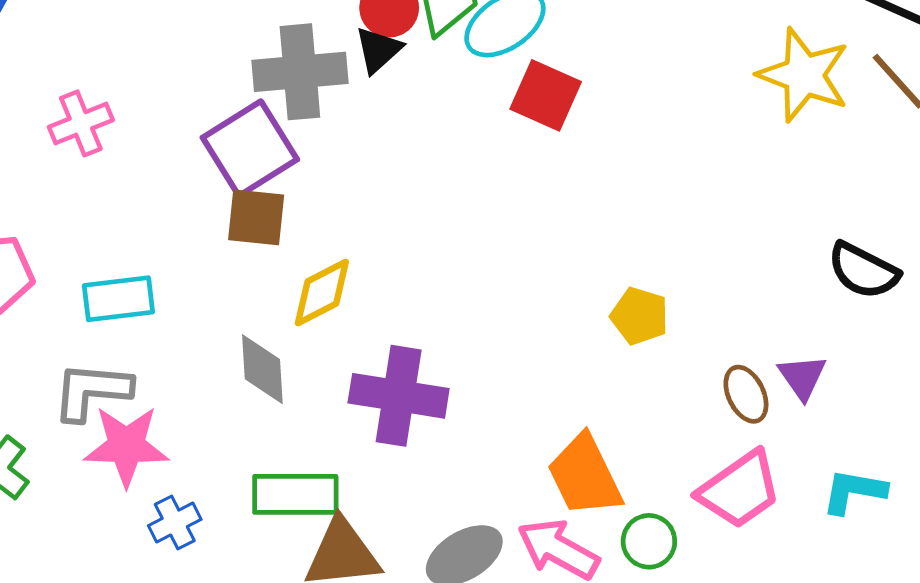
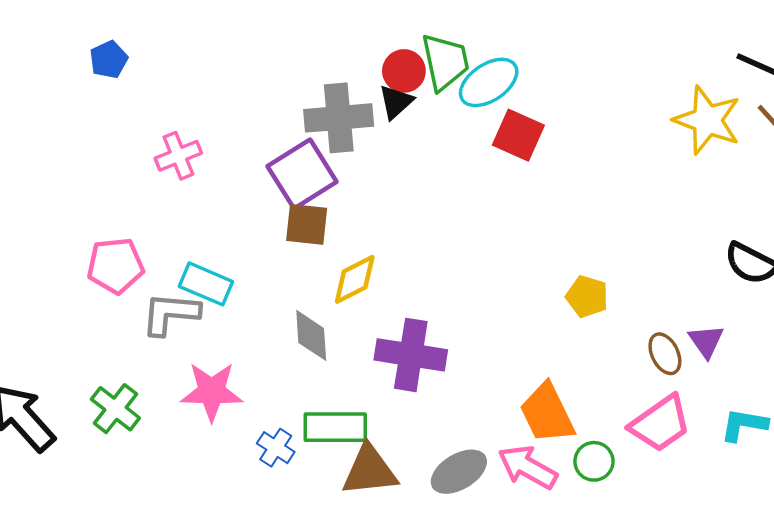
cyan rectangle: (118, 299) -> (206, 284), turned 30
gray L-shape: (92, 391) -> (170, 314), moved
blue cross: (175, 523) -> (276, 448), moved, turned -30

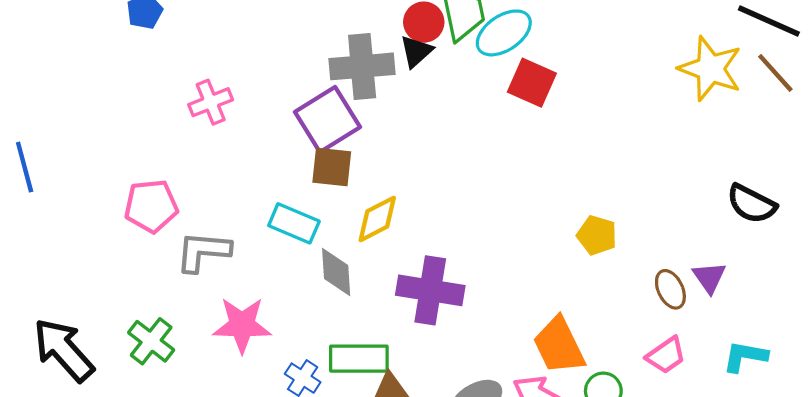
cyan rectangle: (206, 284) -> (294, 223), moved
pink trapezoid: (660, 424) -> (666, 355), size x0.7

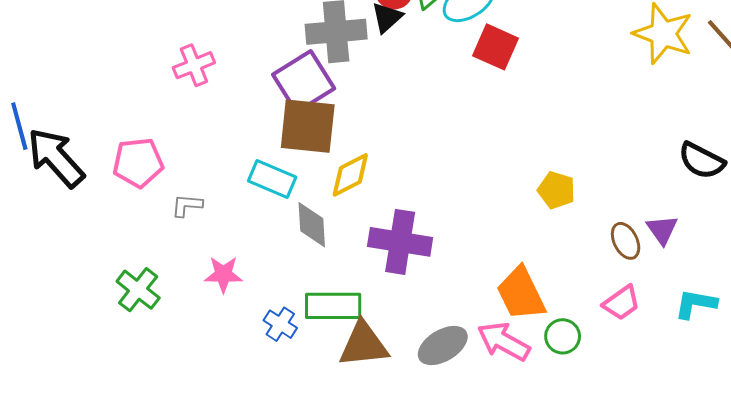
brown square: (332, 167) -> (308, 126), size x1.5
gray L-shape: (203, 251) -> (187, 205), size x0.6
pink star: (242, 325) -> (223, 274), size x0.7
black arrow: (64, 350) -> (56, 158), moved

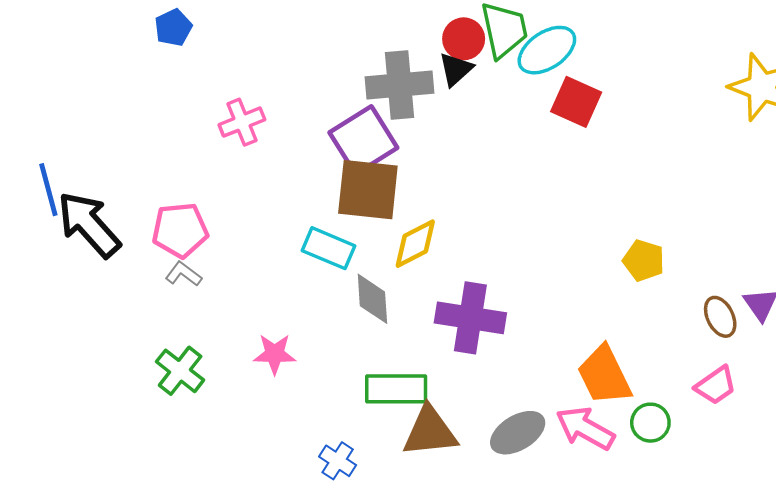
gray L-shape: (187, 205) -> (183, 274), moved, turned 32
blue cross: (280, 324) -> (338, 461), moved

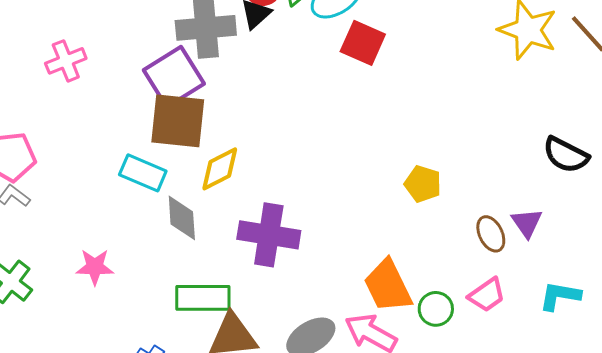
green circle: (650, 423) -> (436, 309), moved

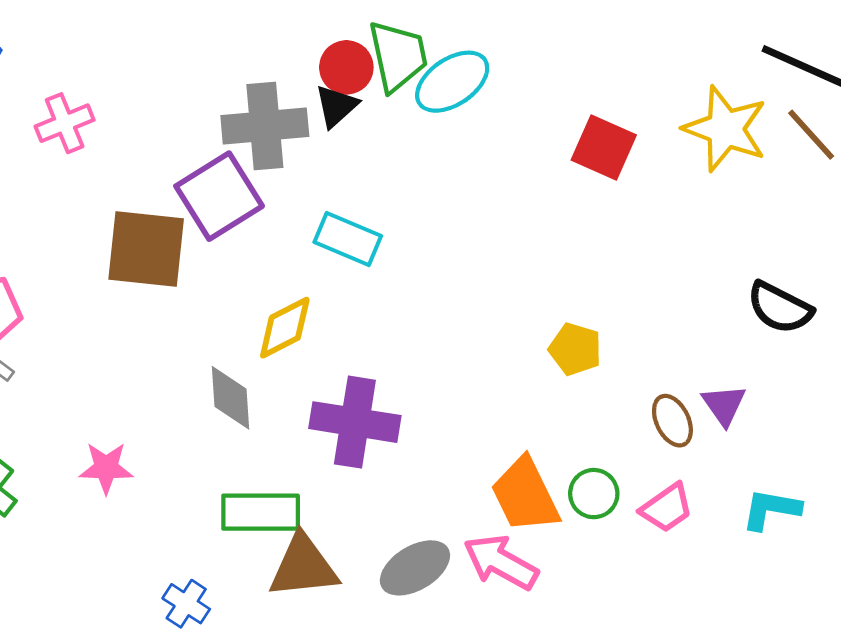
red square: (363, 43) -> (604, 147), moved
pink cross: (66, 61) -> (65, 123), moved
brown square: (178, 121) -> (146, 249), moved
cyan rectangle: (143, 173) -> (348, 239), moved
green circle: (436, 309) -> (594, 494), moved

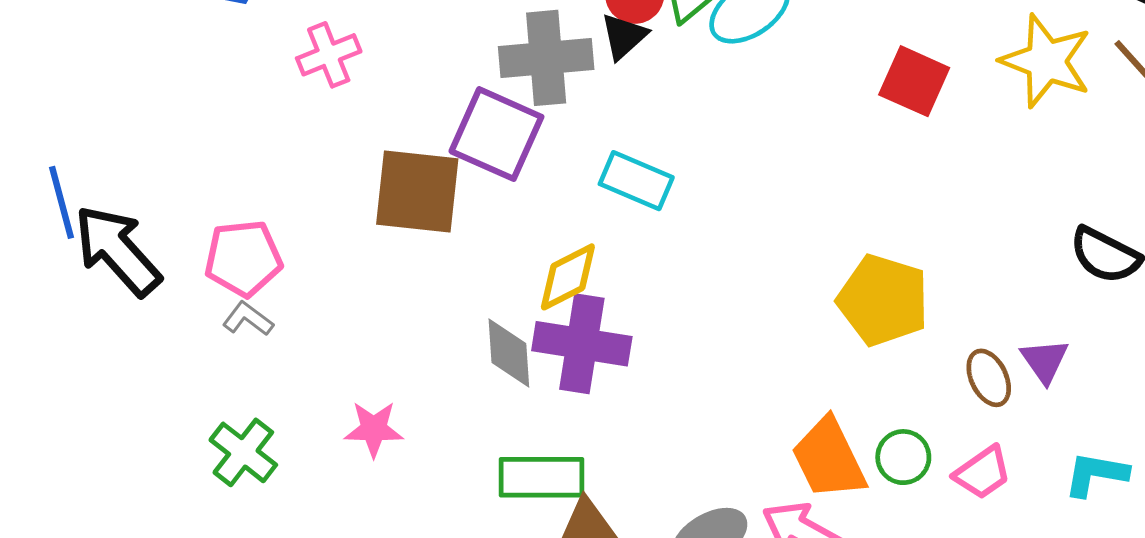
purple square: (219, 196) -> (496, 134), turned -34
yellow pentagon: (575, 349) -> (883, 300), size x1.6
purple cross: (355, 422) -> (582, 344), moved

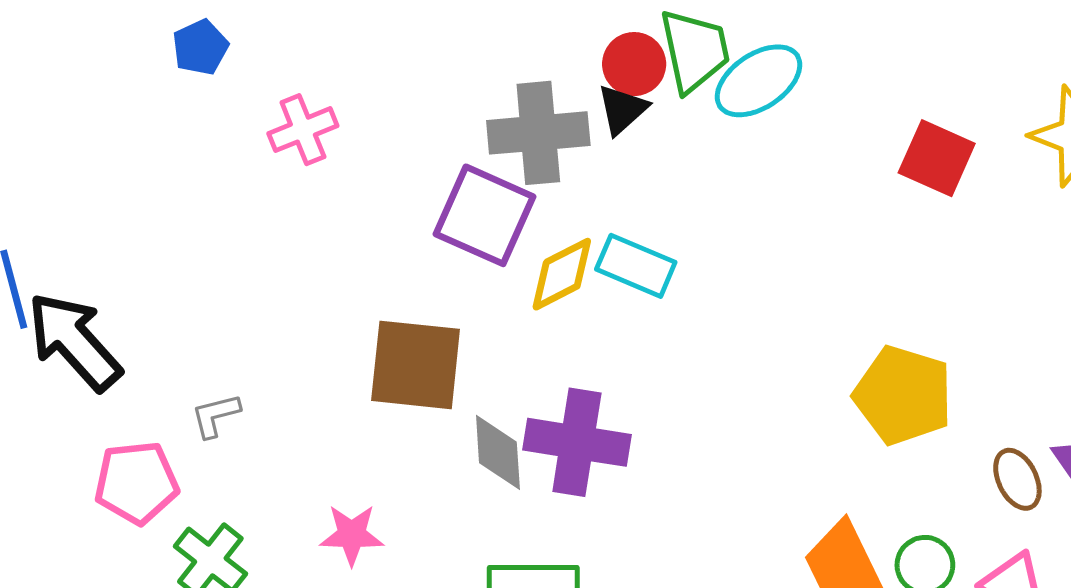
brown square: (417, 192) -> (416, 365), moved
pink pentagon: (243, 258) -> (136, 483), moved
yellow diamond: (568, 277) -> (562, 274), moved
gray L-shape: (248, 319) -> (216, 415), turned -51

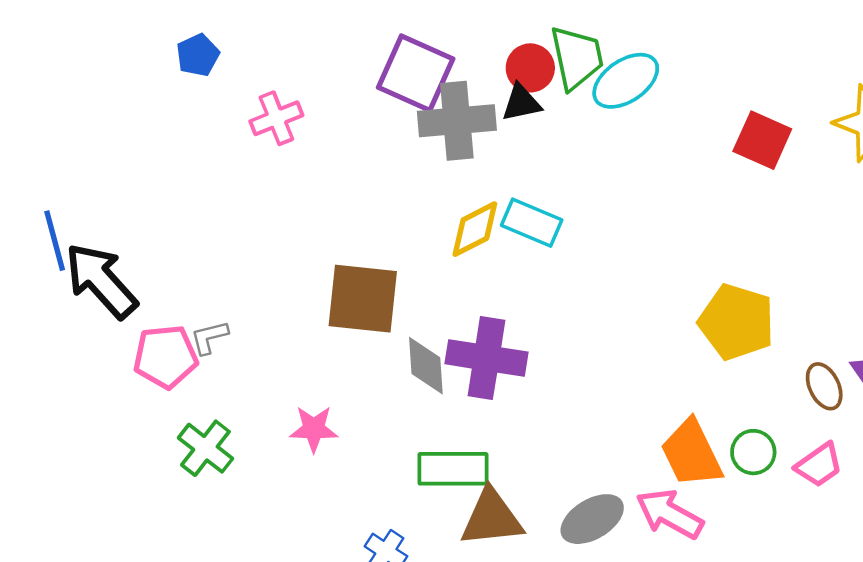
black triangle: (622, 109) -> (521, 103), turned 30
purple square: (484, 215) -> (416, 73), moved
pink pentagon: (136, 483) -> (166, 357), moved

